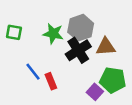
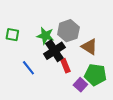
brown triangle: (106, 47) -> (89, 47), turned 36
black cross: (78, 50) -> (54, 51), moved
red rectangle: (51, 81) -> (65, 66), moved

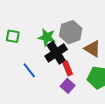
purple square: (80, 85) -> (68, 86), moved

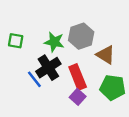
black cross: (56, 53) -> (48, 68), moved
red rectangle: (68, 68) -> (78, 77), size x1.5

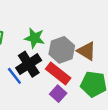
gray hexagon: (81, 36) -> (62, 50), moved
red rectangle: (78, 77) -> (58, 74), turned -30

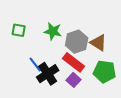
black cross: (29, 64) -> (48, 74), moved

